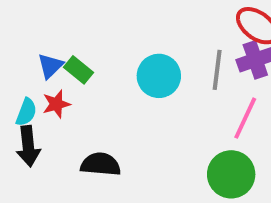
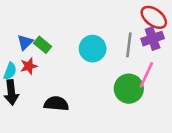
green circle: (231, 174) -> (129, 89), moved

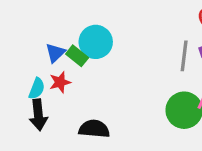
cyan circle: (93, 49) -> (96, 42), moved

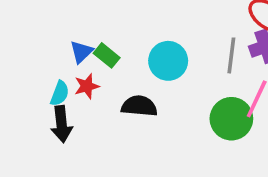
cyan circle: (96, 42) -> (168, 61), moved
black semicircle: (94, 129) -> (139, 106), moved

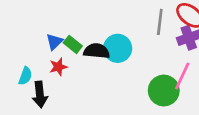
gray line: (231, 55) -> (160, 22), moved
cyan semicircle: (60, 93) -> (25, 76), moved
black semicircle: (139, 106) -> (97, 51), moved

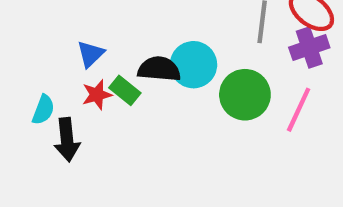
green rectangle: (73, 44) -> (125, 90), moved
green circle: (164, 91) -> (245, 95), moved

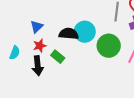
green rectangle: (125, 90) -> (58, 57), moved
black arrow: (67, 140) -> (38, 66), moved

